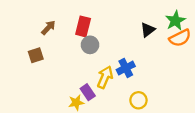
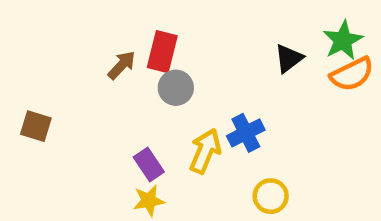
brown arrow: (48, 28) -> (122, 65), moved
brown square: (36, 55) -> (36, 126), moved, turned 35
purple rectangle: (88, 92) -> (149, 164), moved

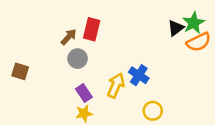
black triangle: (289, 58) -> (176, 28), moved
gray circle: (176, 88) -> (78, 59), moved
blue cross: (246, 133) -> (139, 75), turned -30

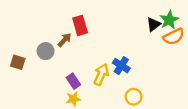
red rectangle: (92, 29) -> (80, 25), turned -30
brown arrow: (69, 37) -> (64, 40), moved
gray circle: (78, 59) -> (46, 51), moved

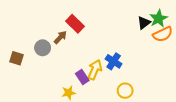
red rectangle: (80, 25) -> (75, 24), turned -30
purple rectangle: (73, 81) -> (82, 77), moved

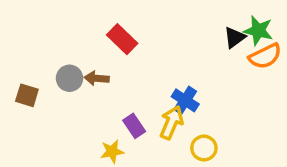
green star: (159, 19) -> (258, 31), turned -30
brown arrow: (60, 37) -> (97, 78), moved, turned -128
yellow arrow: (95, 70) -> (172, 122), moved

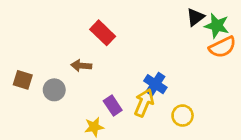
black triangle: (235, 37) -> (195, 17), moved
gray circle: (69, 78) -> (54, 90), moved
yellow circle: (204, 148) -> (183, 116), moved

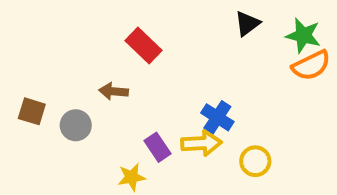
black triangle: (195, 17) -> (247, 24), moved
yellow arrow: (144, 103) -> (201, 143), turned 64

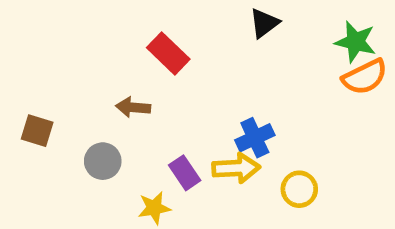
black triangle: (247, 24) -> (264, 23), moved
blue cross: (217, 117) -> (255, 138), turned 32
gray circle: (76, 125) -> (103, 161), moved

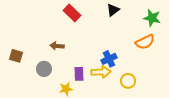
red rectangle: (168, 53) -> (72, 13), moved
orange semicircle: (365, 77) -> (145, 42), moved
purple rectangle: (185, 173) -> (79, 74), turned 32

